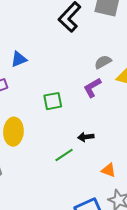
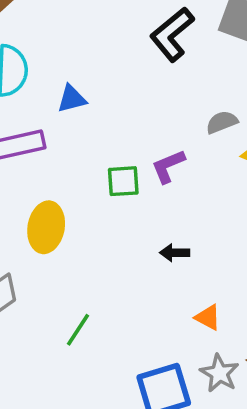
purple L-shape: (92, 88) -> (168, 166), moved
green line: (64, 155) -> (78, 330), moved, turned -30

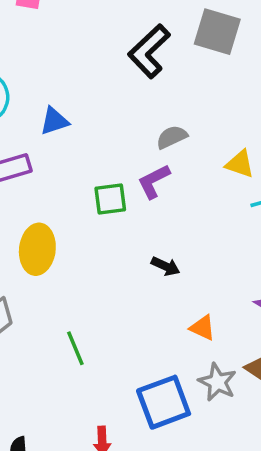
gray semicircle: (222, 122) -> (172, 137), moved
black arrow: (175, 253) -> (166, 266), turned -152
green line: (78, 330) -> (75, 348), turned -52

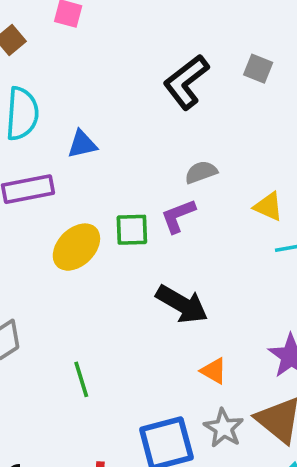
gray square: (217, 32) -> (258, 69), size x0.6
yellow ellipse: (37, 249) -> (76, 247), moved, turned 33
black arrow: (166, 266) -> (182, 304), size x1.8

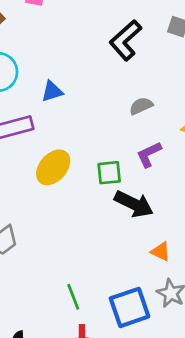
purple L-shape: (178, 216) -> (149, 154), moved
green square: (132, 230) -> (109, 173), moved
green line: (81, 379) -> (73, 297), moved

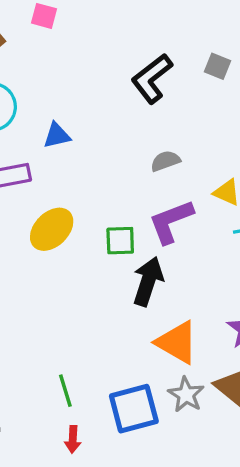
purple L-shape: (149, 154) -> (171, 221), size x1.4
black arrow: (134, 204) -> (148, 281), turned -102
orange triangle: (161, 252) -> (177, 342), size x1.8

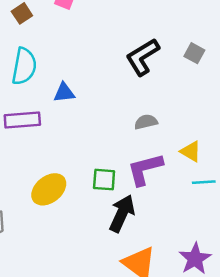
yellow ellipse: (52, 229) -> (49, 189), moved

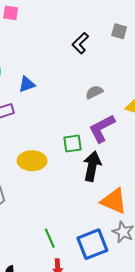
black L-shape: (143, 57) -> (80, 43), size x0.7
yellow ellipse: (49, 189) -> (32, 161), turned 52

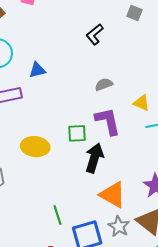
gray square: (119, 31) -> (134, 13), moved
purple L-shape: (102, 128) -> (108, 121), turned 100
green line: (50, 238) -> (58, 215), moved

